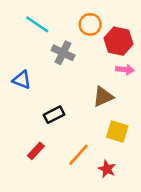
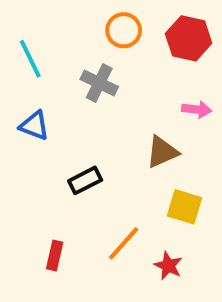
cyan line: (37, 24) -> (30, 59), moved, turned 30
orange circle: (90, 24) -> (124, 30), moved
red hexagon: (119, 41) -> (189, 38), moved
red rectangle: (36, 151) -> (55, 256), moved, turned -30

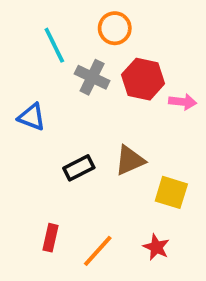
red hexagon: (189, 38) -> (143, 79), moved
cyan line: (30, 59) -> (54, 45), moved
brown triangle: (162, 152) -> (130, 160), moved
orange line: (124, 243) -> (98, 251), moved

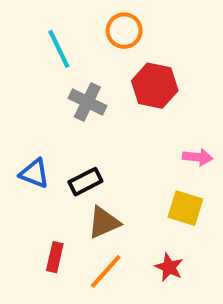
gray cross: (92, 77) -> (87, 102), moved
pink arrow: (183, 102) -> (198, 157), moved
blue triangle: (32, 117) -> (34, 173), moved
brown triangle: (130, 160) -> (104, 222), moved

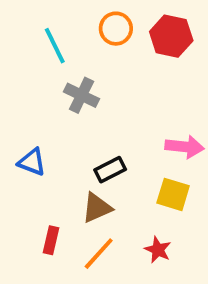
red hexagon: (155, 86) -> (171, 36), moved
pink arrow: (198, 157) -> (185, 147), size x1.4
black rectangle: (85, 182) -> (110, 170), moved

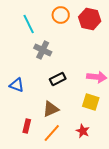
black rectangle: (110, 170) -> (58, 79), moved

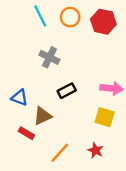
cyan line: (29, 24) -> (40, 16), moved
brown triangle: (51, 109) -> (43, 116), moved
red rectangle: (27, 126) -> (26, 133), moved, turned -72

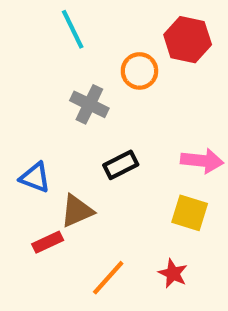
orange circle: (70, 17) -> (139, 71), moved
red rectangle: (26, 133) -> (48, 242), turned -56

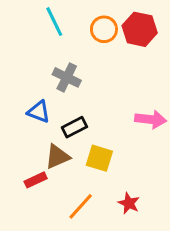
orange circle: (139, 71) -> (104, 29), moved
black rectangle: (121, 165) -> (74, 127), moved
blue triangle: (35, 177) -> (39, 112), moved
yellow square: (190, 213) -> (99, 158), moved

